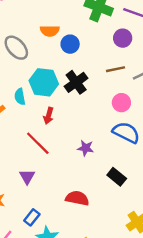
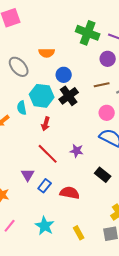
blue circle: (70, 44) -> (64, 75), moved
red line: (38, 143) -> (48, 154), moved
blue rectangle: (32, 217) -> (45, 186), moved

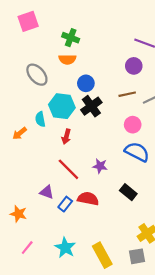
green cross: (88, 33) -> (71, 38), moved, size x0.7
purple triangle: (28, 175) -> (47, 192), turned -40
red semicircle: (70, 193) -> (88, 199), moved
yellow rectangle: (79, 233) -> (102, 255), size x1.6

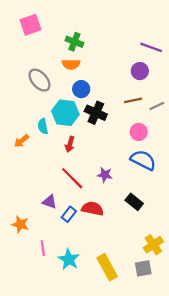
blue circle: (86, 83) -> (81, 89), moved
black cross: (91, 106) -> (96, 113), turned -30
pink line: (27, 248) -> (43, 248), moved, turned -48

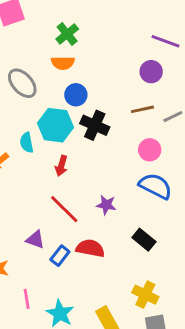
green cross: (74, 42) -> (67, 34), turned 30
yellow cross: (153, 245) -> (145, 295), moved, turned -30

